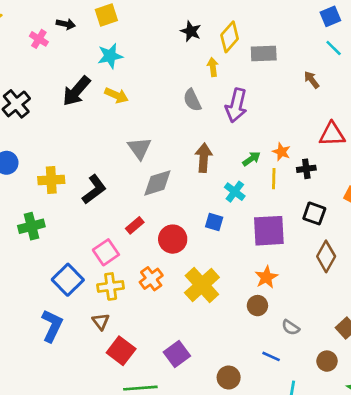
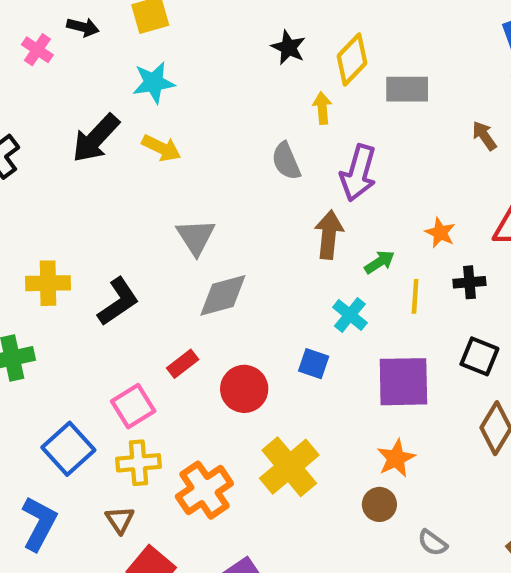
orange star: (281, 152) -> (440, 233), moved
brown arrow: (204, 158) -> (329, 235), moved
orange cross: (151, 279) -> (204, 490), moved, size x1.4

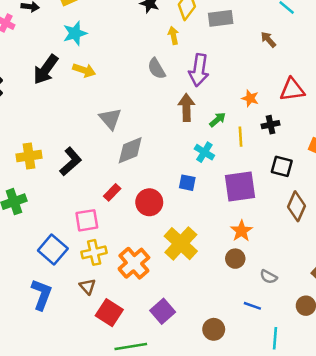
pink square: (133, 406) -> (87, 220), turned 30

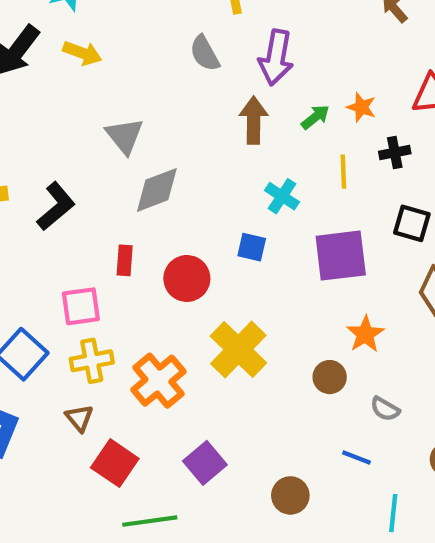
green arrow: (218, 120) -> (315, 117), moved
red rectangle: (112, 192) -> (125, 260), turned -42
orange star: (241, 231) -> (365, 334), moved

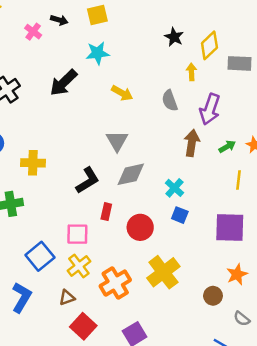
yellow arrow: (82, 53) -> (122, 93), moved
cyan cross: (282, 196) -> (174, 188), moved
black L-shape: (56, 206) -> (88, 180), moved
yellow cross: (92, 361) -> (79, 266), turned -35
brown triangle: (79, 418) -> (67, 298), turned 42

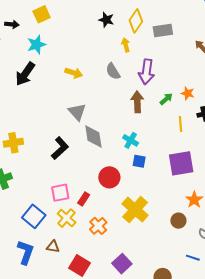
cyan star: (98, 53) -> (36, 45), moved
gray diamond: (131, 174) -> (93, 136), turned -75
red rectangle: (106, 212) -> (84, 199), moved, turned 32
orange cross: (115, 283) -> (98, 226), size x0.7
brown triangle: (67, 298) -> (53, 247), moved, turned 40

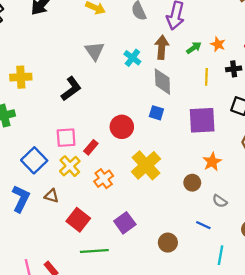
gray diamond: (93, 136) -> (162, 82), moved
cyan cross: (131, 140) -> (132, 58), moved

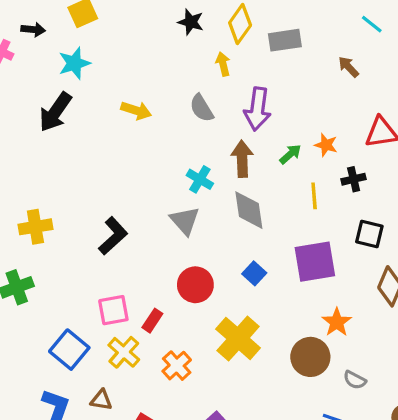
gray triangle: (95, 51) -> (185, 221), moved
blue square: (156, 113) -> (254, 273), moved, turned 32
brown circle: (192, 183) -> (310, 357), size x1.5

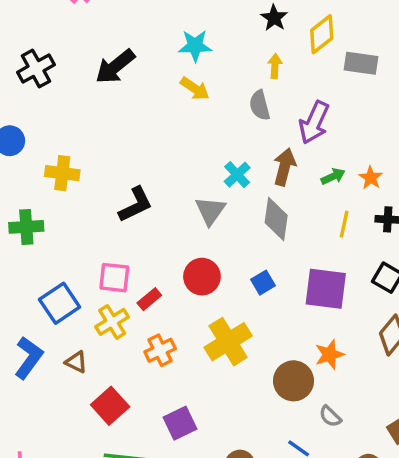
cyan star: (74, 63) -> (195, 46), moved
yellow arrow: (223, 64) -> (275, 66), moved

